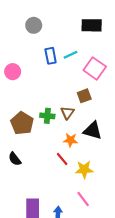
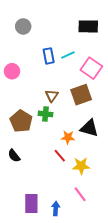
gray circle: (34, 25) -> (23, 26), moved
brown square: (84, 96) -> (81, 95), size x1.5
brown triangle: (67, 113) -> (52, 96), moved

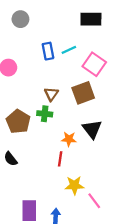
black triangle: (89, 128) -> (92, 129), turned 36
red line: (60, 156) -> (60, 159), turned 48
yellow star: (81, 166) -> (74, 185), moved
pink line: (80, 194) -> (94, 201), moved

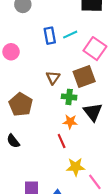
green cross: (45, 114) -> (69, 97), moved
red line: (60, 159) -> (62, 141), turned -32

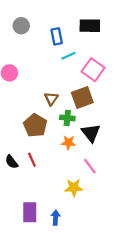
blue rectangle: (50, 36) -> (57, 36), moved
brown pentagon: (21, 104) -> (35, 125), moved
red line: (62, 141) -> (32, 160), moved
pink line: (95, 182) -> (90, 166), moved

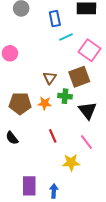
brown pentagon: (35, 125) -> (20, 103), moved, turned -30
orange star: (68, 143) -> (45, 103), moved
red line: (32, 160) -> (53, 136), moved

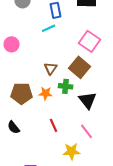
cyan line: (66, 37) -> (49, 28), moved
brown square: (79, 77) -> (80, 67), turned -30

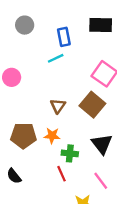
green cross: (66, 86) -> (70, 153), moved

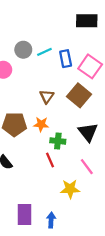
gray circle: (25, 25) -> (23, 50), moved
blue rectangle: (64, 37) -> (66, 59), moved

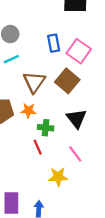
cyan line: (44, 52) -> (11, 59), moved
brown triangle: (47, 96) -> (34, 82), size x1.5

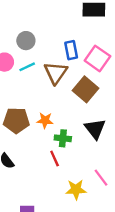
brown triangle: (34, 82) -> (56, 73), moved
pink line: (75, 154) -> (101, 178), moved

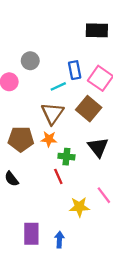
cyan line: (27, 67) -> (58, 86), moved
brown triangle: (56, 73) -> (52, 113), moved

